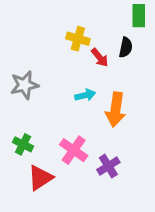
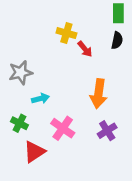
black semicircle: (126, 47) -> (117, 40), moved
cyan arrow: (85, 95) -> (40, 99), moved
purple cross: (108, 166) -> (107, 131), moved

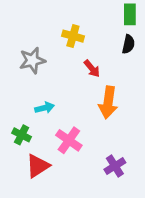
red arrow: (85, 49) -> (92, 69), moved
gray star: (21, 73) -> (32, 60), moved
purple cross: (107, 131) -> (115, 166), moved

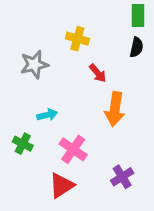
red triangle: (38, 166) -> (62, 185), moved

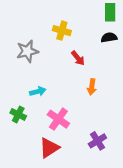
black semicircle: (136, 47) -> (109, 37), turned -112
orange arrow: (115, 109) -> (92, 87), size x0.6

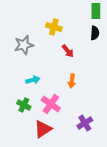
black semicircle: (109, 37) -> (95, 33), turned 104
orange arrow: (92, 87) -> (72, 81), moved
green cross: (18, 114) -> (24, 105), moved

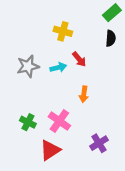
green rectangle: (96, 11) -> (112, 13), turned 49
gray star: (24, 45) -> (28, 66), moved
cyan arrow: (33, 80) -> (58, 67), moved

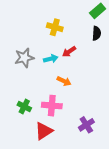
red arrow: (79, 59) -> (69, 52), turned 96
orange arrow: (84, 94) -> (64, 81), moved, turned -72
pink cross: (59, 121) -> (52, 106), turned -30

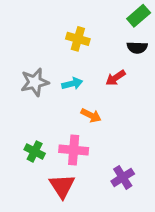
black semicircle: (97, 33) -> (137, 48), turned 88
red arrow: (69, 52) -> (115, 78), moved
red triangle: (44, 131) -> (62, 186), turned -30

